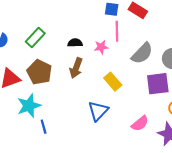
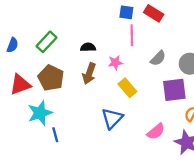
pink star: (101, 47) -> (115, 63), moved
gray semicircle: (142, 53) -> (158, 58), size x0.7

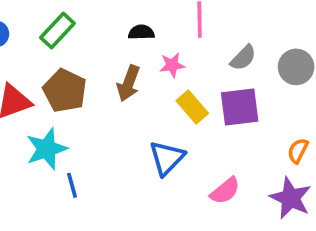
black semicircle: (88, 47) -> (141, 32), moved
purple square: (174, 90) -> (240, 107), moved
pink semicircle: (156, 132) -> (225, 191), moved

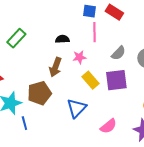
brown pentagon: (65, 91) -> (39, 93), moved, turned 30

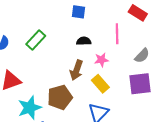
blue square: (89, 11) -> (79, 12), moved
yellow rectangle: (90, 80) -> (100, 84), moved

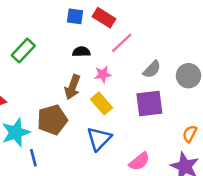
red rectangle: (138, 13) -> (104, 18), moved
pink line: (117, 34) -> (122, 43), turned 48

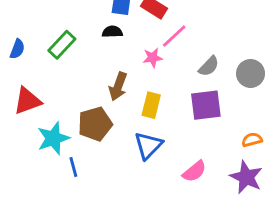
black semicircle: (81, 52) -> (112, 32), moved
pink star: (103, 74) -> (153, 58), moved
yellow rectangle: (101, 103) -> (151, 105), turned 55
orange semicircle: (190, 134) -> (252, 140), turned 48

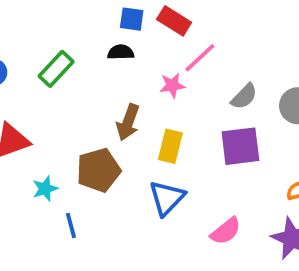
cyan star: (53, 138) -> (45, 189), size x0.6

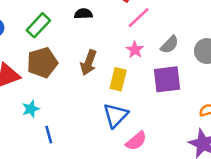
pink star: (172, 85) -> (135, 50), moved, turned -30
brown pentagon: (99, 170) -> (42, 63), moved
pink semicircle: (226, 231) -> (136, 141), moved

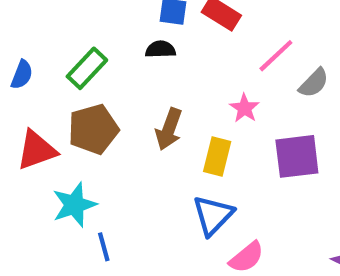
pink line: (139, 18) -> (276, 56), moved
gray semicircle: (170, 45) -> (314, 83), moved
cyan star: (31, 109) -> (74, 205), size x1.5

